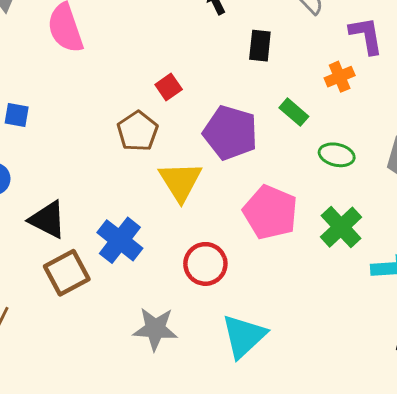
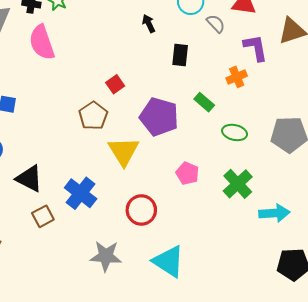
pink pentagon: (270, 212) -> (187, 173), size x0.6
brown square: (67, 273) -> (43, 216), size x0.7
cyan triangle: (244, 336) -> (169, 261), turned -44

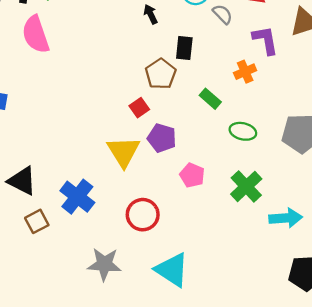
red square: (115, 84) -> (139, 108), moved
brown pentagon: (93, 116) -> (161, 74), moved
purple pentagon: (159, 117) -> (162, 138), moved, size x0.7

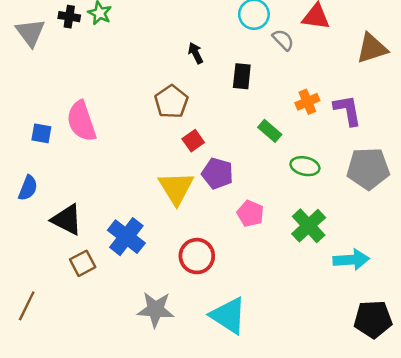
black arrow: (151, 14) -> (196, 53), moved
pink semicircle: (36, 34) -> (81, 121), moved
purple L-shape: (265, 40) -> (347, 110), moved
brown pentagon: (161, 74) -> (171, 102), moved

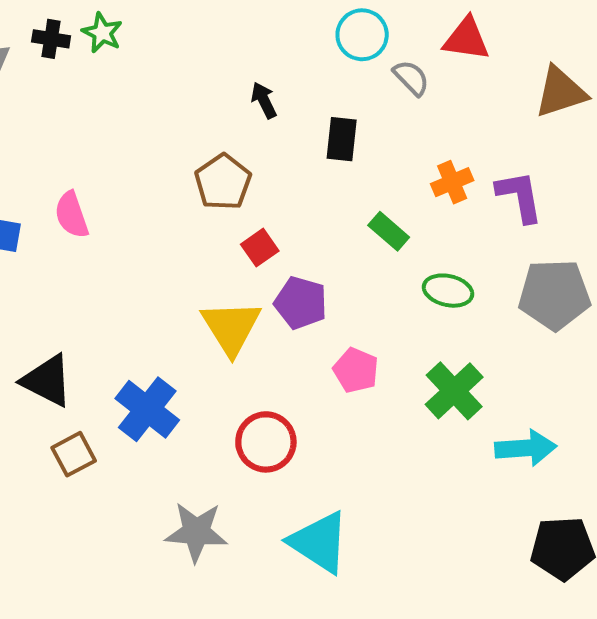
pink semicircle: (81, 121) -> (72, 215), size x0.7

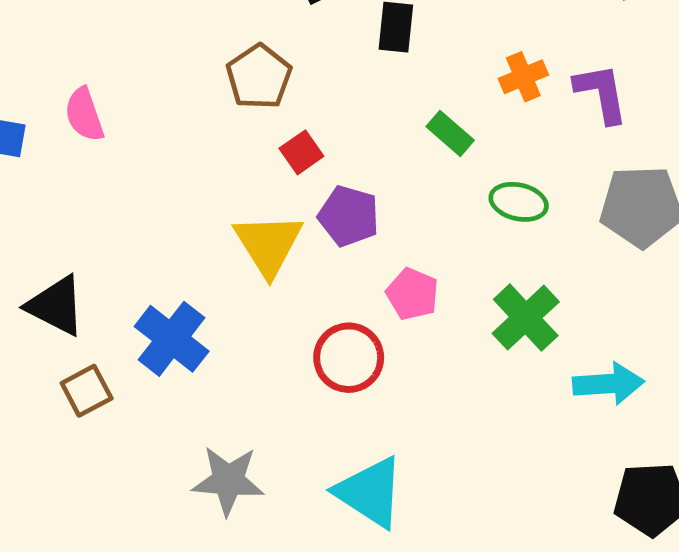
red circle: (266, 442) -> (349, 358), moved

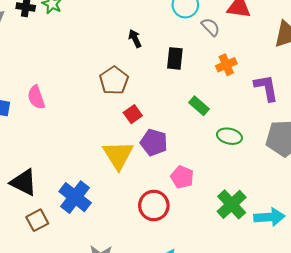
orange cross: (523, 77) -> (226, 65), moved
green cross: (526, 318) -> (232, 204), moved

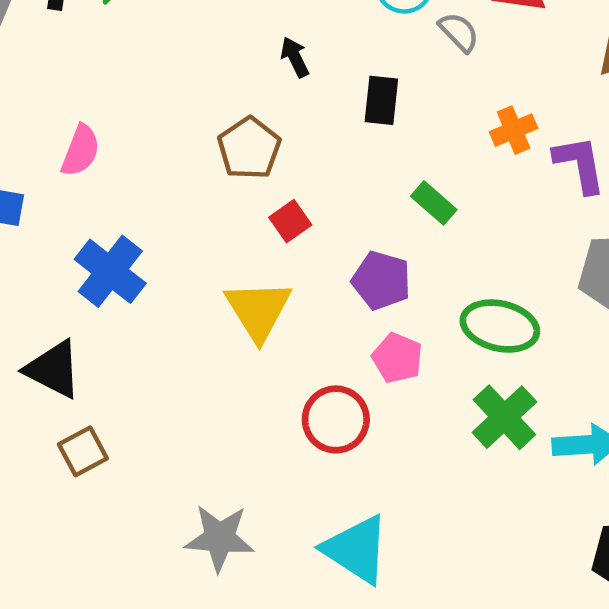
orange cross: (226, 65) -> (514, 130), moved
pink semicircle: (36, 97) -> (81, 151), moved, turned -140
green ellipse: (229, 136) -> (500, 326), moved, size x1.4
purple pentagon: (154, 142) -> (381, 280), moved
blue cross: (75, 197) -> (110, 271), moved

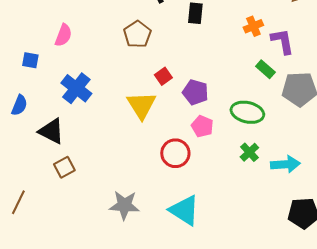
green rectangle: (434, 203) -> (265, 69), moved
red square: (290, 221) -> (163, 76), moved
green cross: (504, 417) -> (249, 152), size x0.7

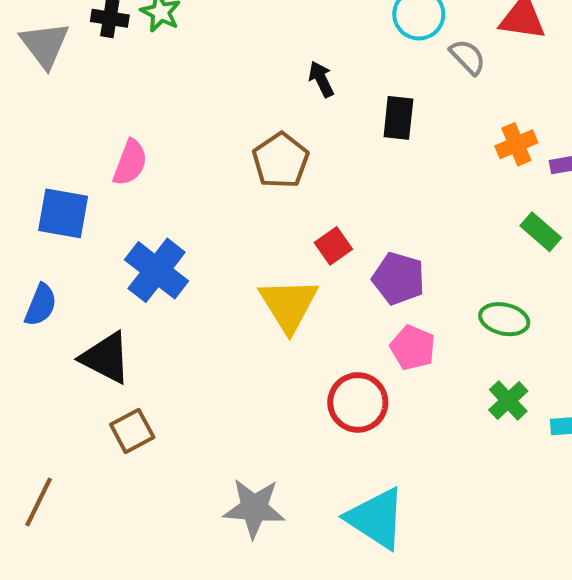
blue square: (30, 60) -> (63, 213), size x1.5
green ellipse: (247, 112) -> (504, 319), size x0.7

